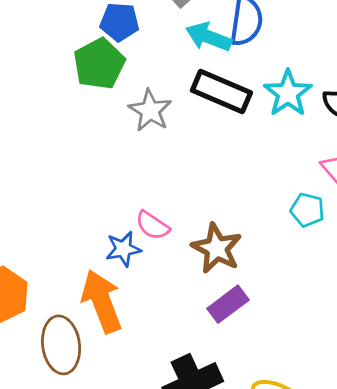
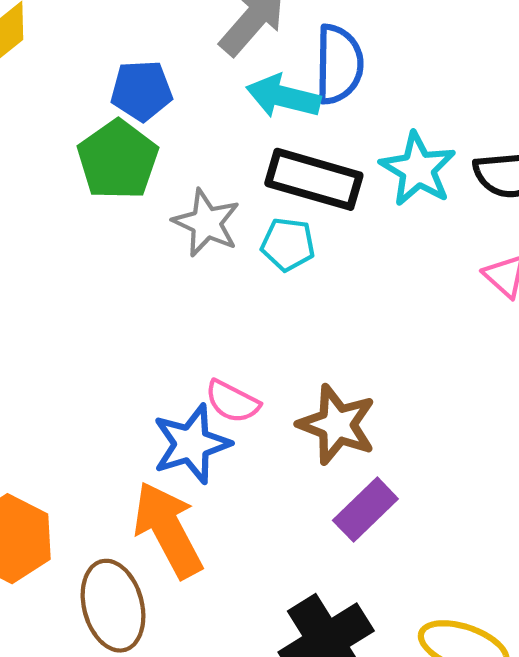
cyan pentagon: (307, 210) -> (288, 244), moved
blue star: (123, 249) -> (191, 444), size x1.4

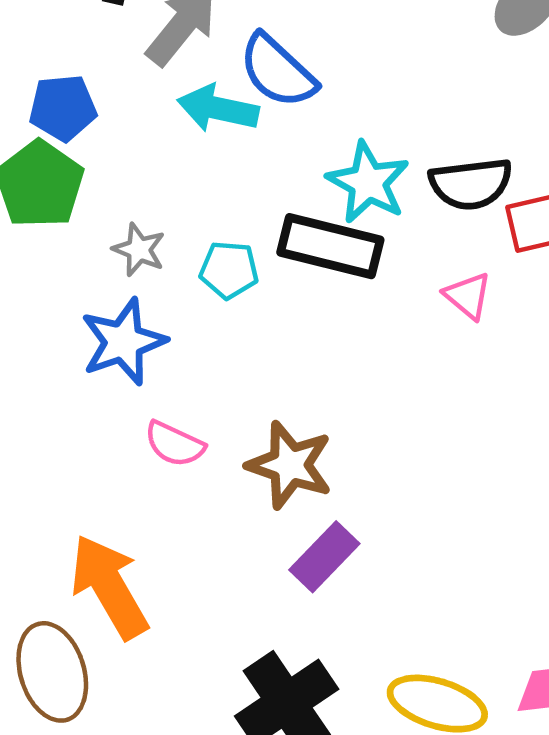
blue semicircle: (339, 64) -> (278, 71), turned 134
black rectangle: (314, 179) -> (330, 246), moved
gray star: (206, 223) -> (139, 250), size x0.7
blue star: (191, 444) -> (123, 342), moved

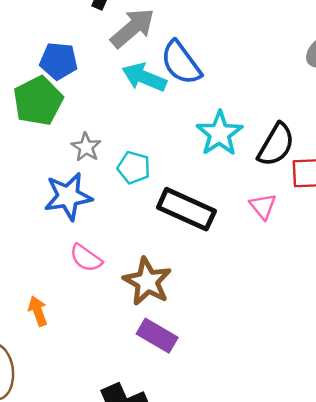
black semicircle: (471, 184) -> (276, 145), turned -63
black rectangle: (330, 246) -> (186, 209), moved
purple rectangle: (324, 557) -> (157, 336), turned 66
orange arrow: (109, 587) -> (38, 311), moved, size x0.5

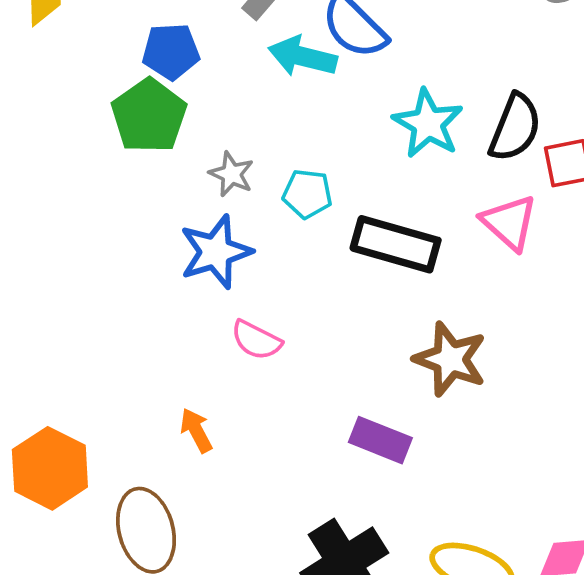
pink triangle: (263, 206) -> (509, 222), size x1.4
brown star: (147, 281) -> (450, 359), moved

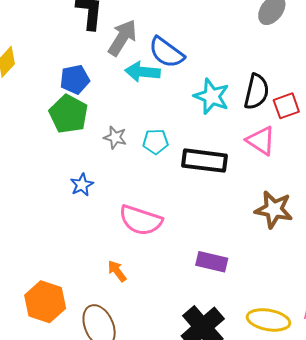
blue star: (216, 252) -> (82, 185), moved, size x0.6
pink semicircle: (256, 340) -> (141, 220), size x1.6
brown star: (450, 359) -> (274, 209), moved

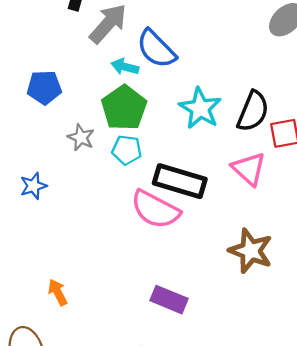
cyan arrow: (142, 72) -> (125, 67), size x0.7
blue pentagon: (75, 79) -> (44, 87), moved
green pentagon: (69, 114) -> (124, 108), moved
pink semicircle: (141, 220) -> (155, 209), moved

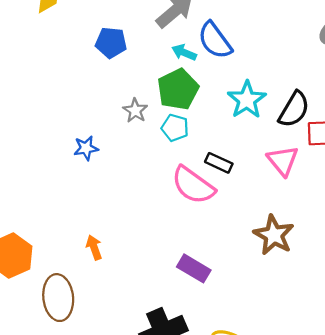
blue pentagon: (44, 87) -> (111, 43), moved
black rectangle: (180, 181) -> (219, 163), size x0.6

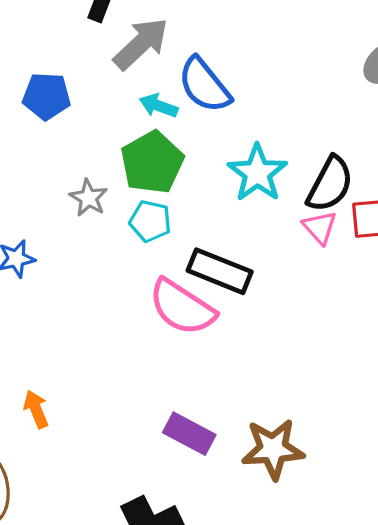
pink triangle: (283, 161) -> (320, 227), moved, size x0.7
black rectangle: (219, 163) -> (220, 271), size x1.5
brown star: (274, 235) -> (273, 449), moved, turned -30

